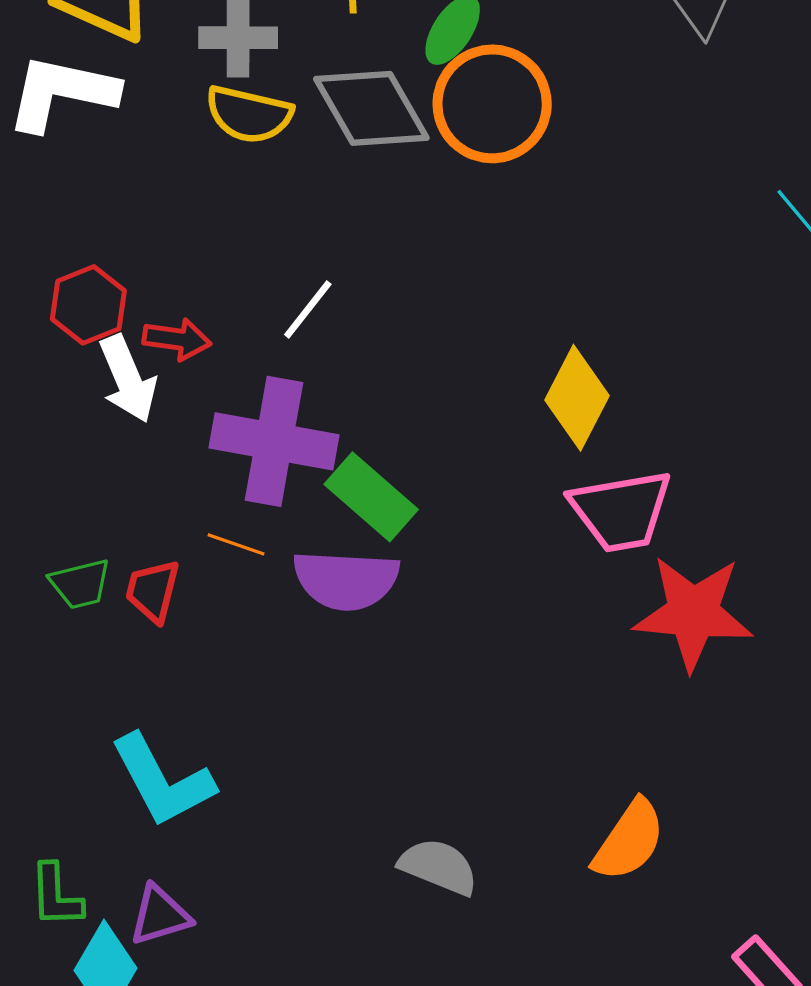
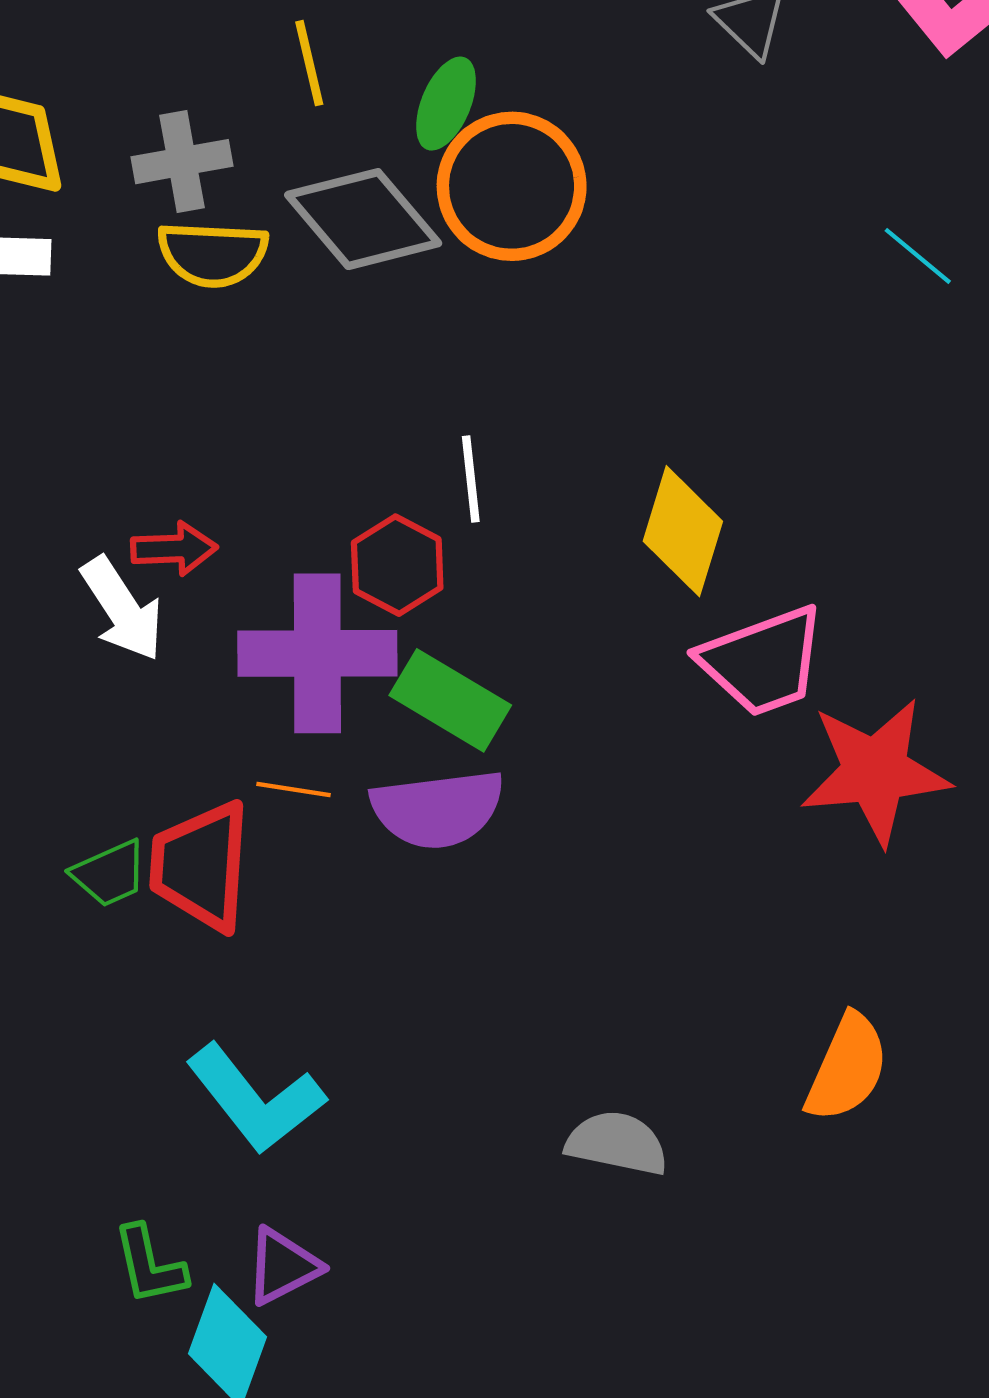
red hexagon: (88, 305) -> (397, 565), moved
white line: (308, 309) -> (471, 479), moved, turned -34
red trapezoid: (153, 591) -> (201, 866), size x1.6

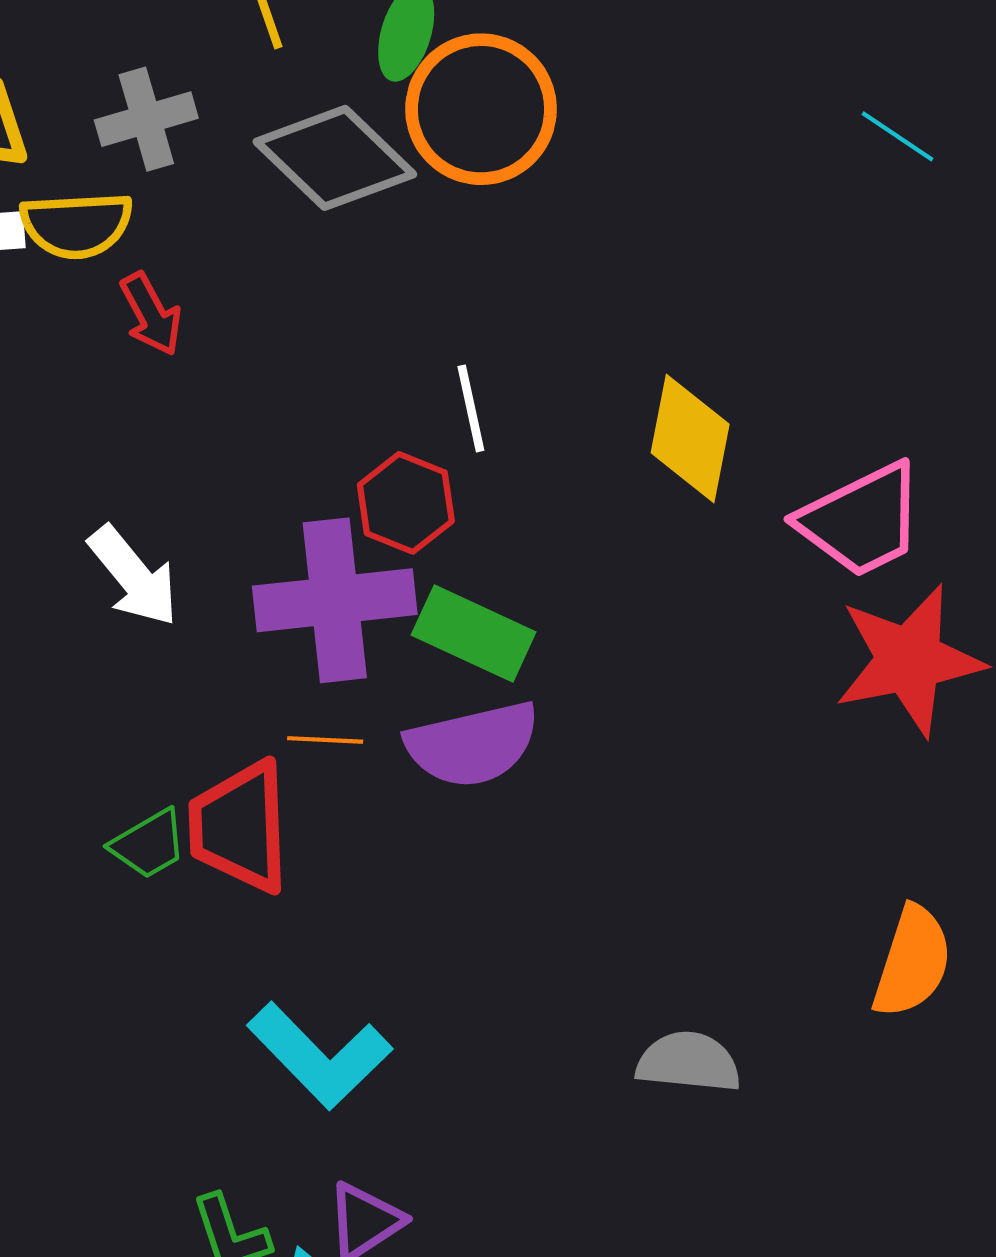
yellow semicircle: (213, 254) -> (77, 225), moved
red arrow: (174, 549) -> (151, 314), moved, turned 70
pink trapezoid: (763, 661) -> (861, 520), moved

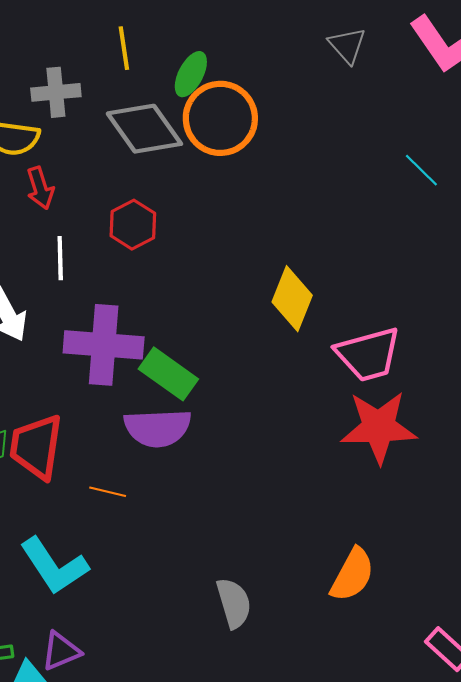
white line: (471, 408) -> (60, 258), moved
red hexagon: (406, 503) -> (133, 225), moved
orange line: (325, 740) -> (108, 492), moved
gray semicircle: (688, 1062) -> (234, 603), turned 57

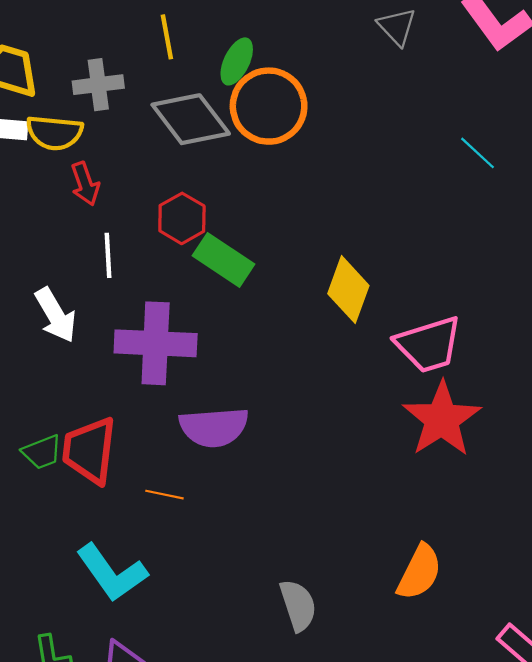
green rectangle: (168, 374) -> (223, 260), moved
red star: (379, 427) -> (442, 419), turned -30

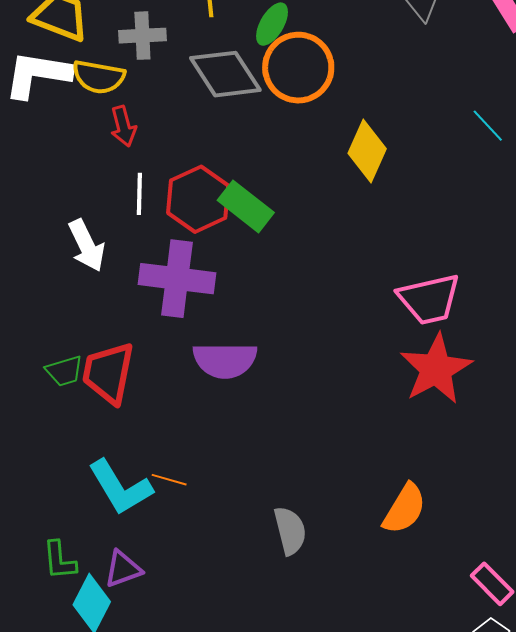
red hexagon: (182, 218) -> (198, 199), moved, size x1.4
yellow diamond: (348, 290) -> (367, 151), moved
orange line: (164, 495) -> (169, 480), moved

